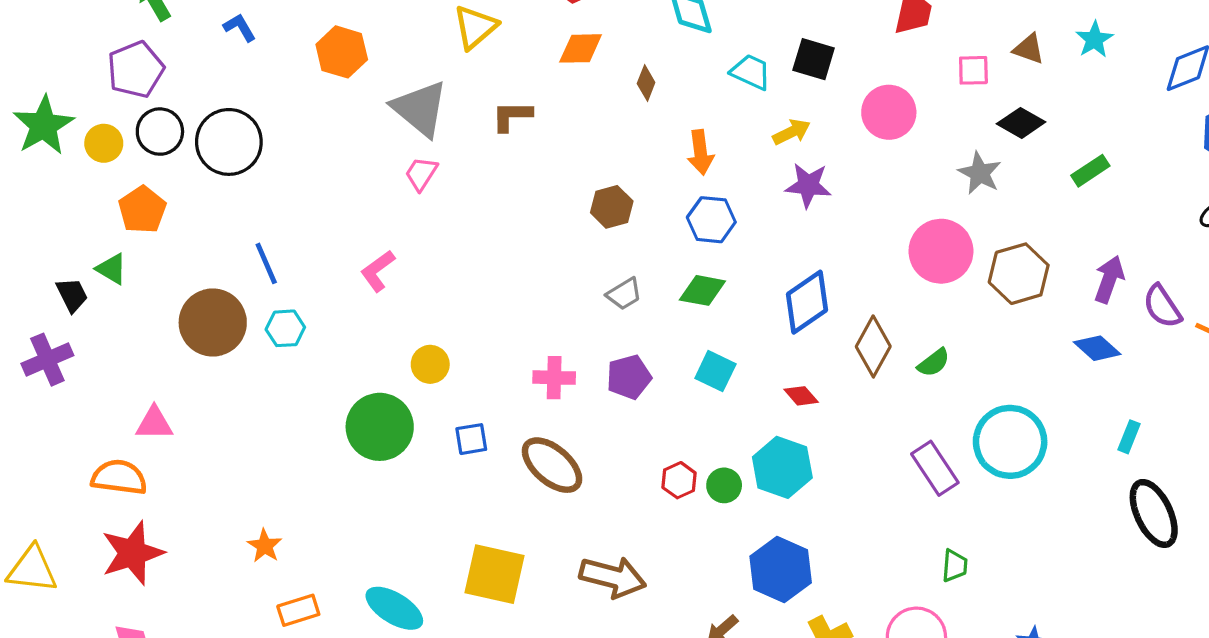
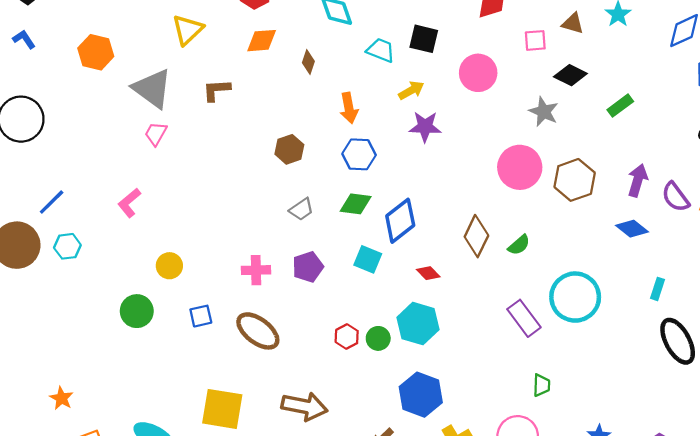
blue line: (266, 263) -> (52, 202), turned 72
blue diamond: (807, 302) -> (400, 221), moved
green circle: (380, 427) -> (137, 311), size x0.7

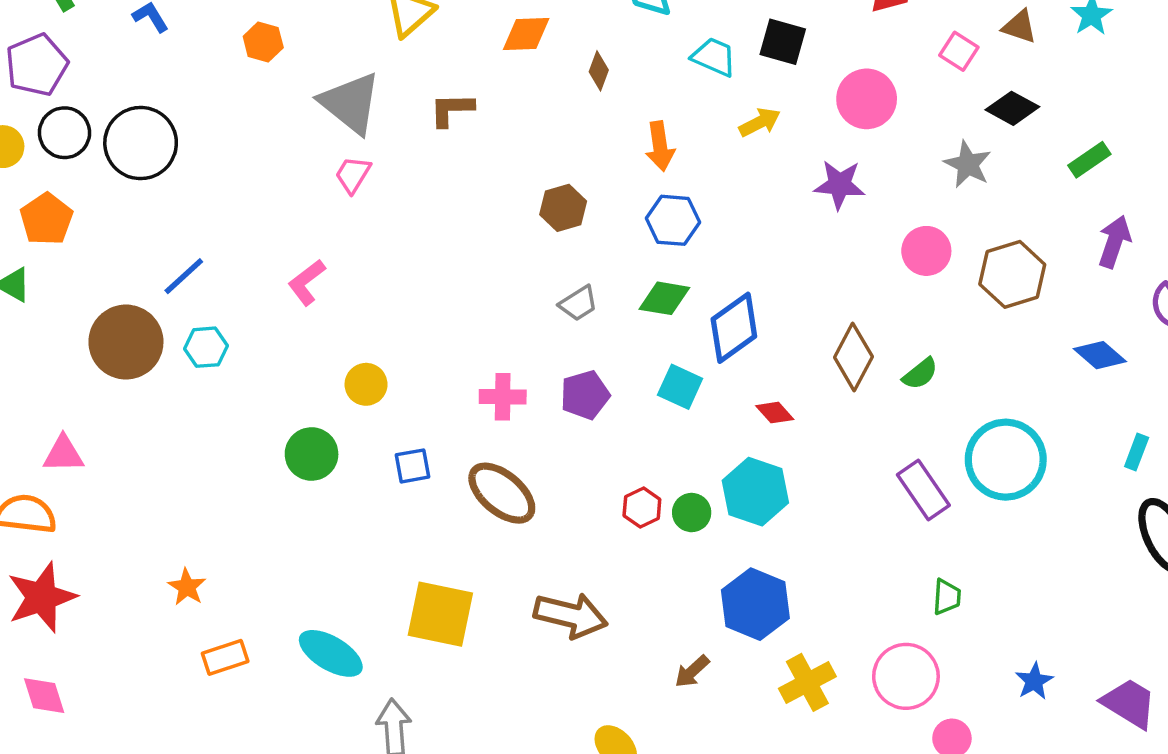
pink square: (535, 40) -> (959, 51), turned 35
orange hexagon: (96, 52) -> (263, 42), size x0.7
purple star: (425, 127) -> (840, 185), moved
pink circle: (520, 167) -> (926, 251), size x0.7
purple arrow: (638, 180) -> (1114, 242), moved

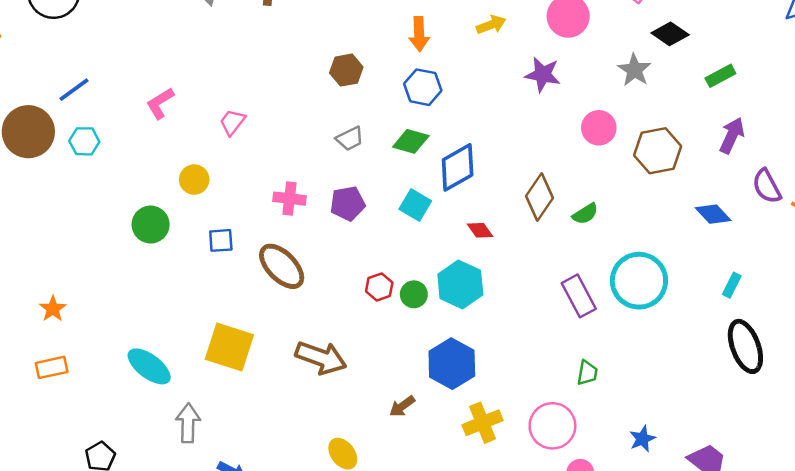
pink trapezoid: (353, 175) -> (232, 122), moved
orange rectangle: (225, 657) -> (52, 367), moved

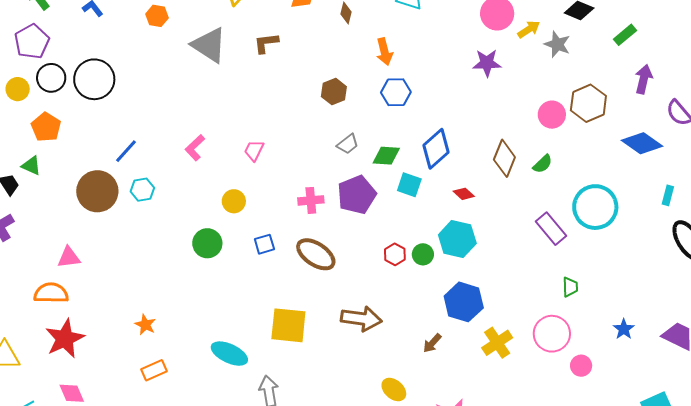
yellow arrow: (491, 25) -> (529, 29), moved
pink circle: (599, 128) -> (552, 115), moved
green diamond: (411, 141) -> (386, 156), moved
purple pentagon: (348, 203) -> (357, 195), size x1.4
blue diamond: (713, 214) -> (642, 143), size x1.4

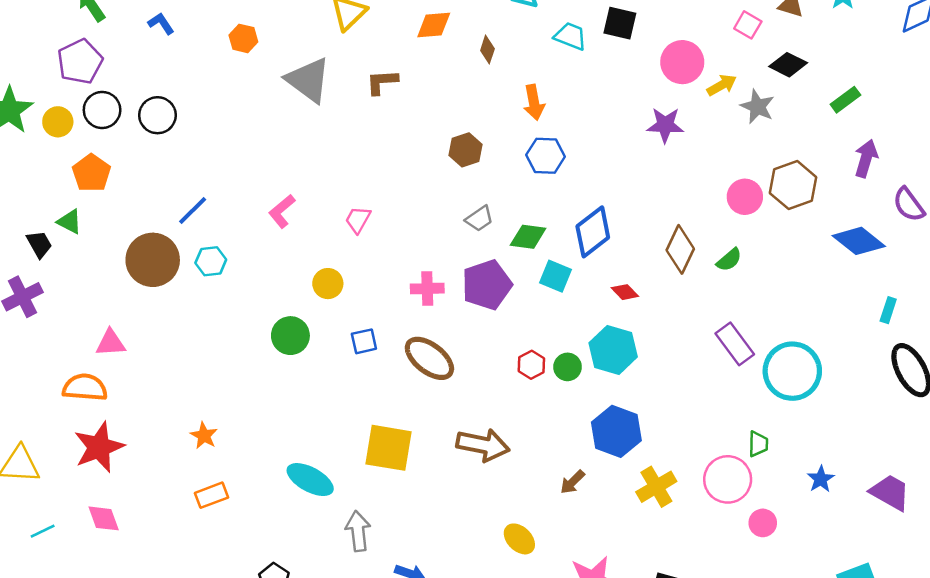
black circle: (94, 79) -> (157, 115), size x0.7
cyan circle: (595, 207) -> (792, 371), moved
green trapezoid: (570, 287) -> (758, 444), moved

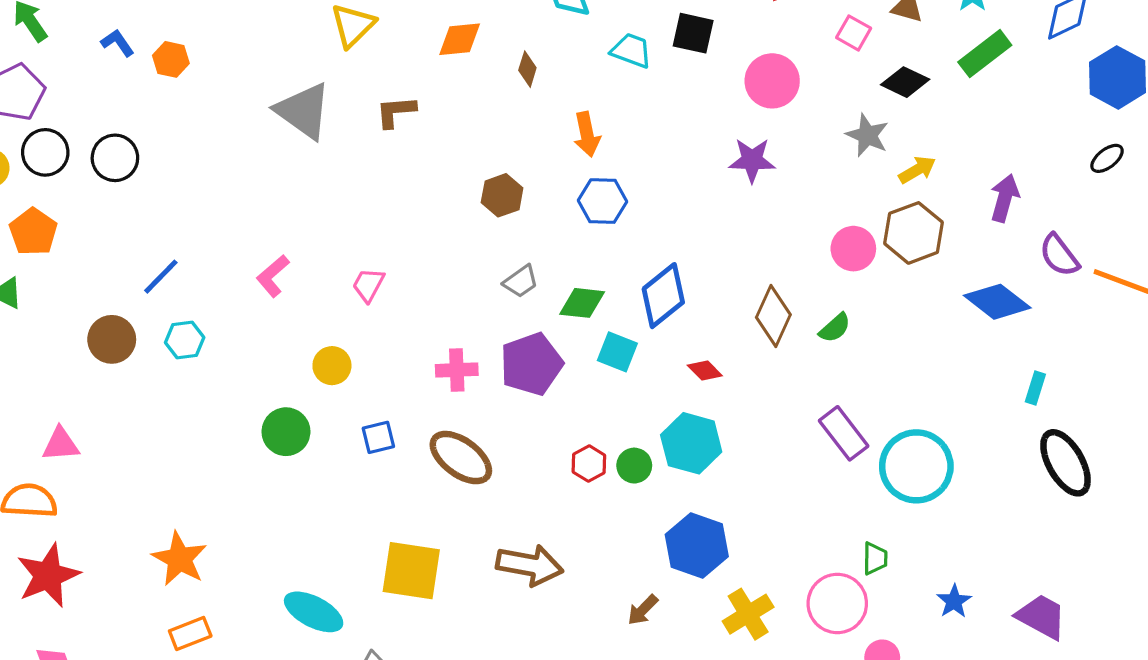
orange hexagon: (243, 38) -> (171, 59), moved
yellow arrow: (722, 85) -> (917, 170), moved
green rectangle: (845, 100) -> (985, 54), moved, size x1.4
brown circle: (153, 260) -> (112, 339), size x0.7
orange star: (204, 436) -> (180, 559), size x1.6

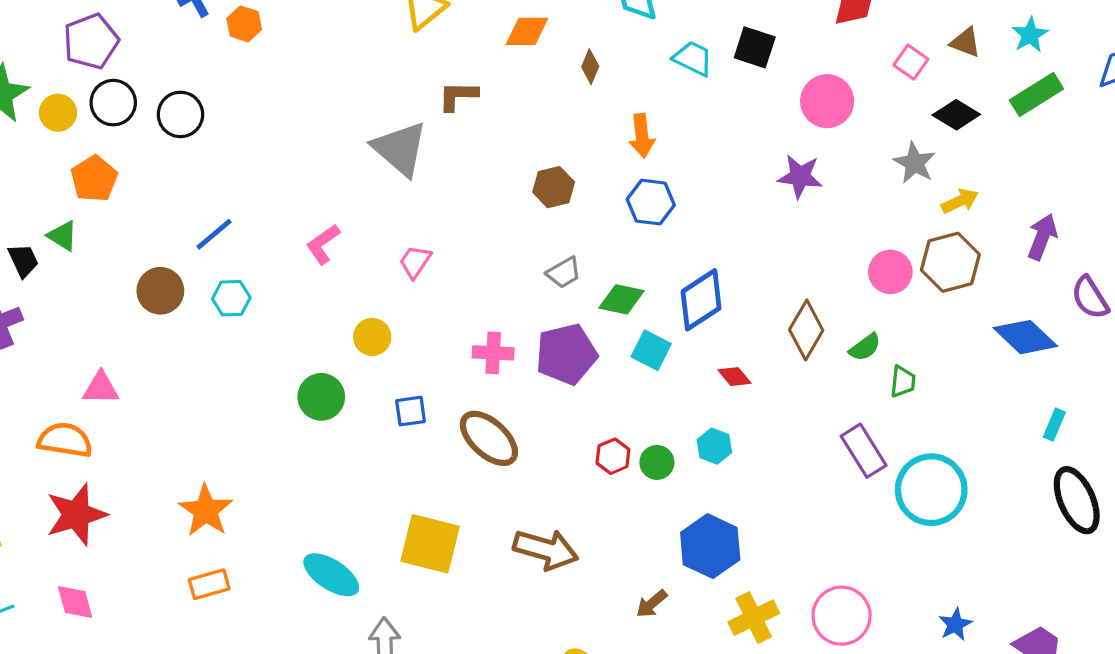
gray triangle: (303, 111) -> (400, 149), moved
cyan hexagon: (691, 443) -> (714, 446), size x0.6
green trapezoid: (875, 558) -> (903, 382), moved

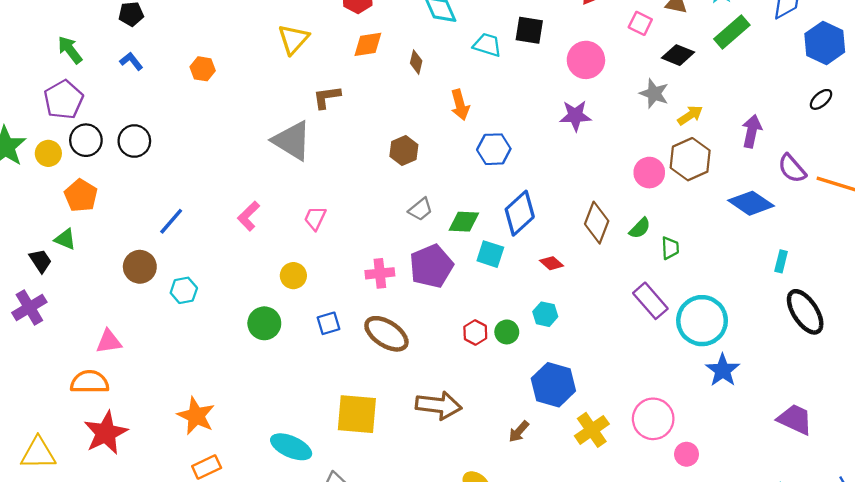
orange hexagon: (244, 24) -> (203, 69), moved
blue hexagon: (651, 202) -> (494, 149), moved
cyan hexagon: (231, 298) -> (184, 290), moved
blue star: (955, 624) -> (723, 370), moved, size x1.4

